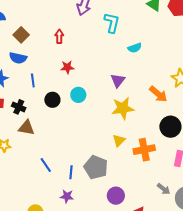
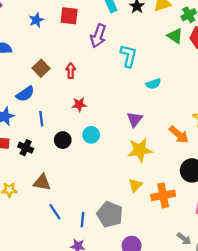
brown square: (21, 35) -> (41, 68), moved
blue semicircle: (18, 58) -> (25, 94), turned -48
brown triangle: (26, 128) -> (42, 182), moved

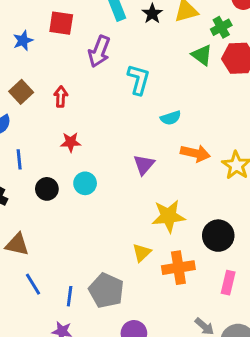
blue star: (36, 20) -> (23, 41), moved
orange arrow: (179, 135) -> (195, 153), moved, turned -30
yellow star: (140, 150) -> (168, 216), moved

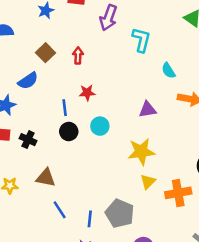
cyan semicircle: (171, 118) -> (168, 71), turned 77
blue line: (19, 159) -> (65, 108), moved
purple triangle: (144, 165) -> (148, 109), turned 42
yellow star: (168, 216) -> (141, 152), moved

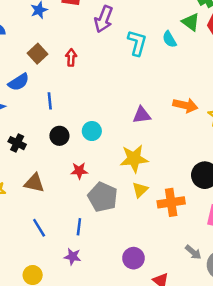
cyan semicircle: (168, 71) -> (169, 39), moved
red star: (87, 93) -> (79, 171), moved
blue line: (65, 108) -> (50, 101), moved
blue line: (60, 210) -> (39, 228), moved
gray pentagon: (120, 213) -> (103, 197), moved

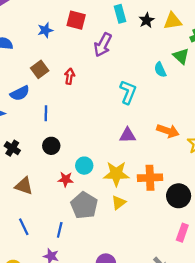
cyan L-shape: (137, 43) -> (128, 92), moved
cyan circle: (92, 131) -> (84, 166), moved
orange cross: (171, 202) -> (150, 178), moved

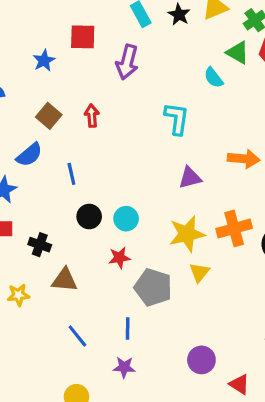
black cross: (12, 148) -> (40, 245), moved
cyan circle: (84, 166) -> (126, 219), moved

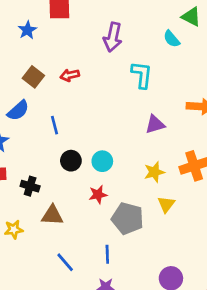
purple arrow: (127, 62) -> (113, 37), moved
red arrow: (92, 116) -> (70, 75), turned -96
yellow star: (187, 234) -> (154, 172), size x0.7

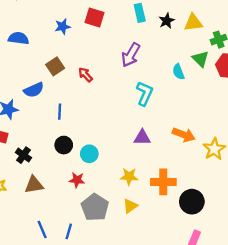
red arrow: (70, 75) -> (85, 75), turned 42
brown triangle: (52, 215) -> (34, 185), turned -30
blue line: (65, 262) -> (42, 229), moved

